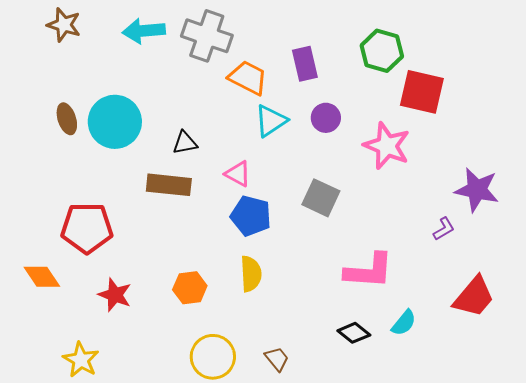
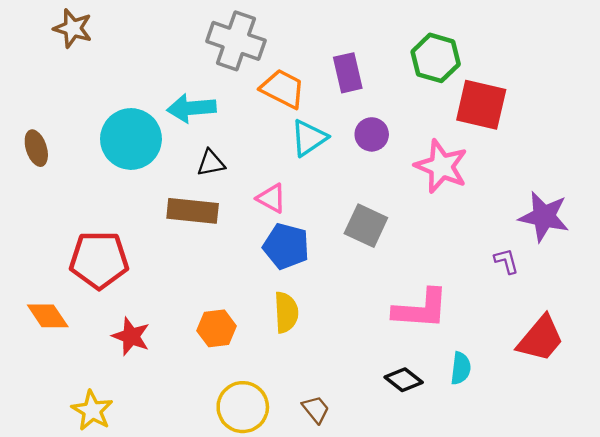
cyan arrow: (144, 31) -> (191, 108), moved
brown ellipse: (67, 119) -> (36, 148), moved
purple L-shape: (444, 229) -> (506, 261), turned -75
cyan semicircle: (404, 323) -> (461, 368), turned -32

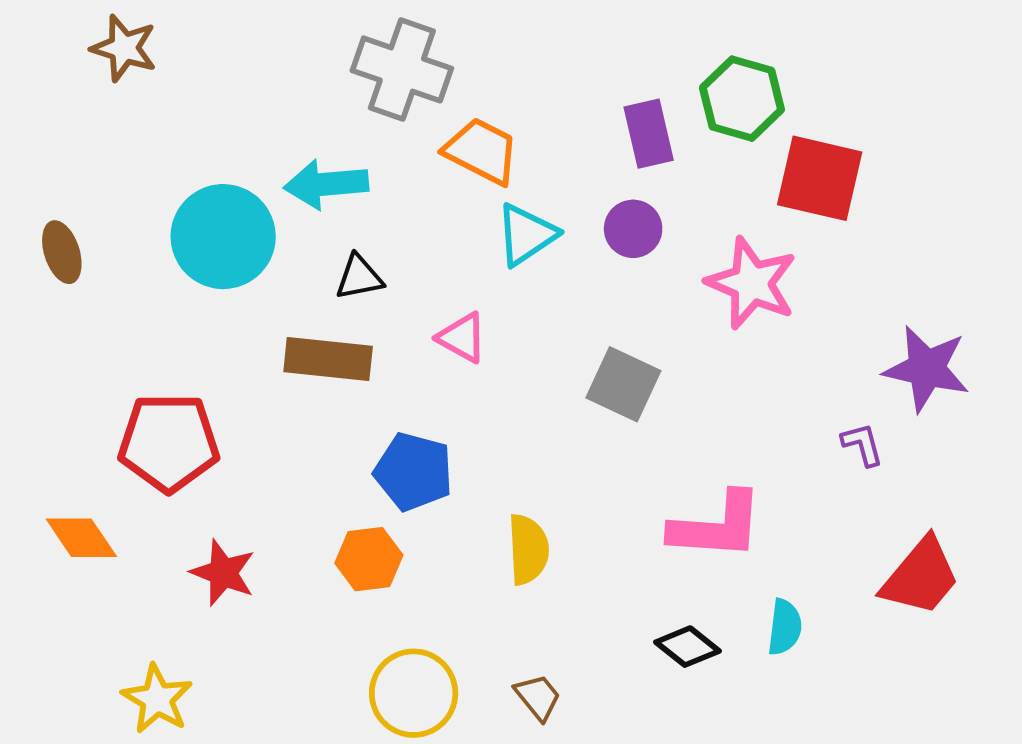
purple rectangle: (348, 73) -> (649, 134), moved
blue pentagon: (286, 246) -> (414, 472), moved
yellow semicircle: (286, 312) -> (528, 549), moved

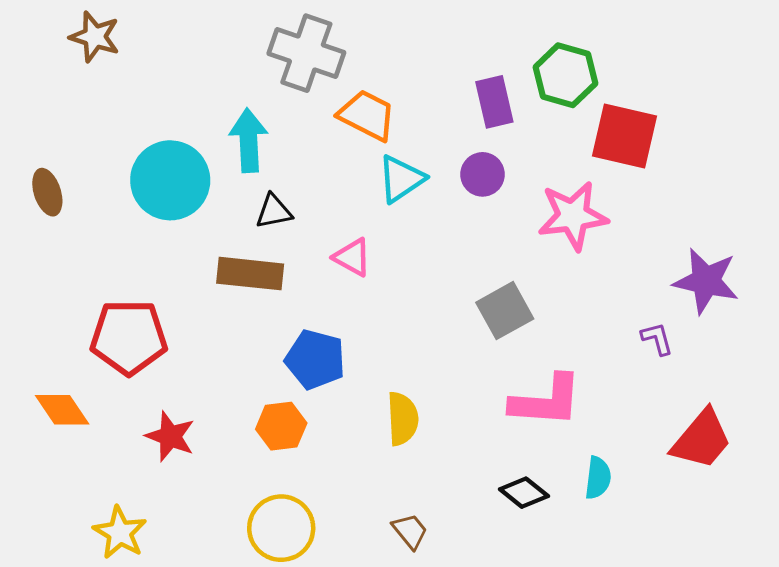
cyan arrow: (326, 184) -> (249, 140), turned 92
pink star: (752, 283) -> (573, 216), turned -30
gray square: (623, 384) -> (505, 311), moved, turned 36
yellow circle: (414, 693) -> (281, 528), moved

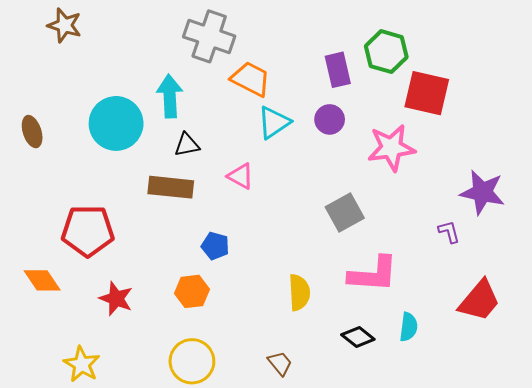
blue pentagon: (315, 359) -> (215, 246), size x0.7
yellow semicircle: (403, 419) -> (299, 292), moved

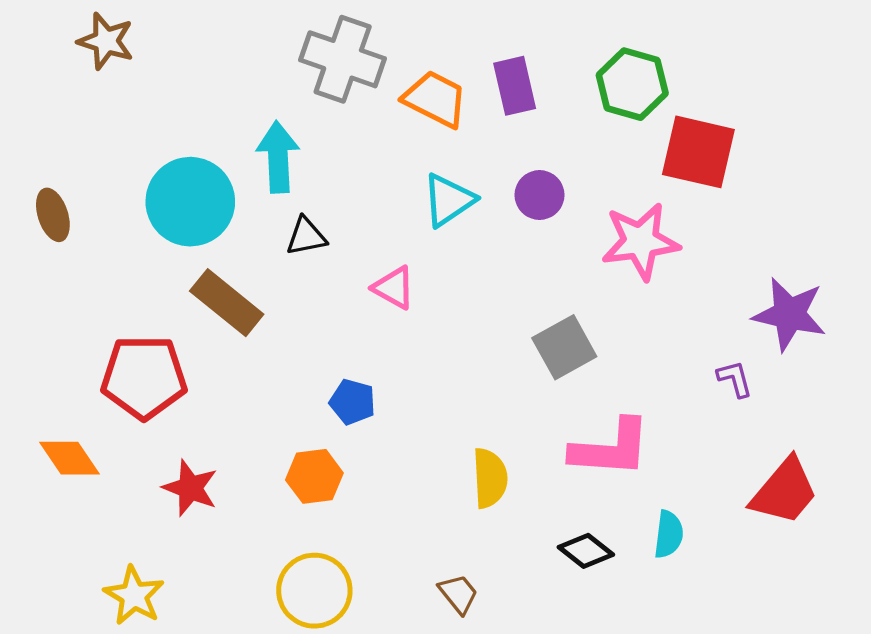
purple rectangle: (338, 70) -> (515, 86), moved
orange trapezoid: (251, 79) -> (435, 99), moved
brown rectangle: (171, 187) -> (227, 303), moved, turned 33

